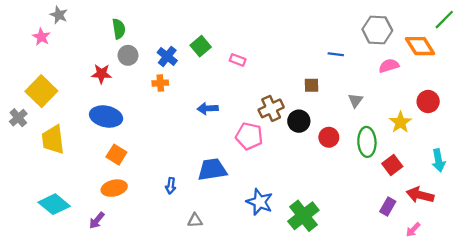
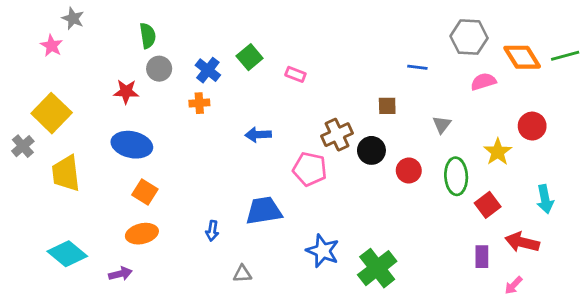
green line: (444, 20) -> (565, 56), moved, turned 30
purple rectangle: (388, 207) -> (482, 257), turned -30
purple arrow: (97, 220) -> (120, 274), turned -144

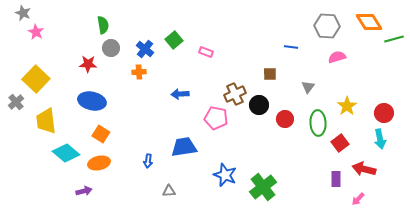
gray star: (73, 18) -> (23, 13), moved
orange diamond: (522, 57) -> (369, 22), moved
red circle: (532, 126) -> (384, 113), moved
cyan diamond: (67, 254) -> (66, 153), moved

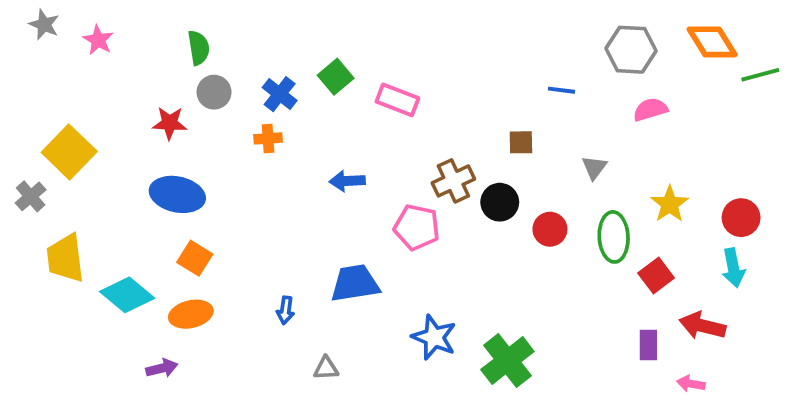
pink star: (36, 32) -> (98, 40), moved
pink rectangle: (206, 52) -> (397, 100), size x1.5
yellow trapezoid: (46, 121) -> (65, 258), moved
pink arrow: (358, 199) -> (691, 384), turned 56

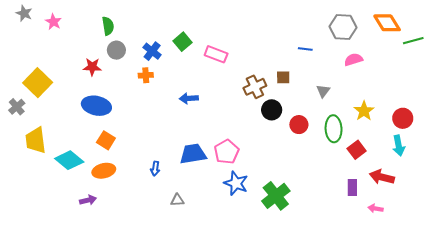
brown cross: (453, 181) -> (255, 87), moved
pink pentagon: (417, 227) -> (227, 152), moved, turned 30

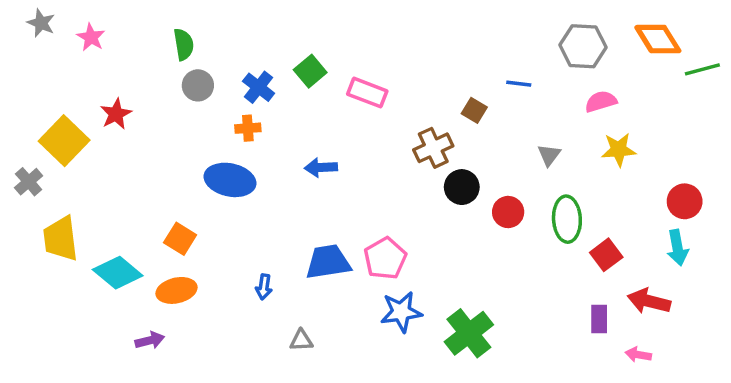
red star: (92, 67) -> (116, 114), moved, turned -30
brown square: (283, 77) -> (474, 110), moved, turned 32
blue ellipse: (96, 106) -> (230, 180), moved
yellow star: (364, 111) -> (619, 150), moved, turned 30
blue star: (236, 183) -> (401, 312), turned -30

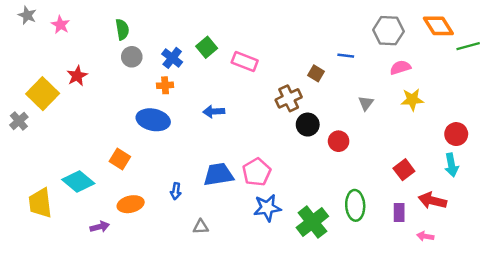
green ellipse: (567, 219) -> (355, 205), moved
yellow trapezoid: (61, 239) -> (40, 203), moved
orange ellipse: (177, 290) -> (131, 204), moved

